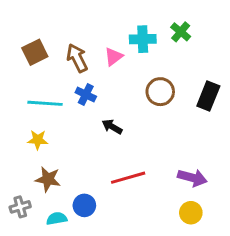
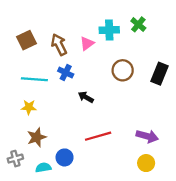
brown star: (48, 179) -> (37, 137), turned -30

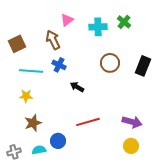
brown square: (27, 40) -> (17, 44), moved
pink triangle: (87, 43) -> (67, 20), moved
gray cross: (15, 159) -> (14, 152), moved

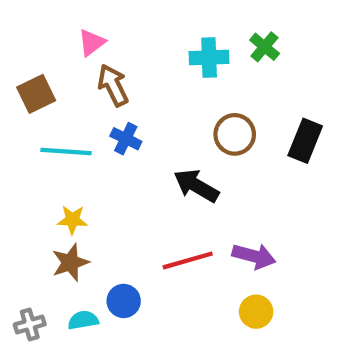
pink triangle: (67, 20) -> (92, 43), moved
black arrow: (77, 87) -> (196, 186), moved, size x1.5
yellow star: (26, 96) -> (72, 220), moved
purple arrow: (132, 122) -> (254, 256), moved
yellow circle: (131, 146) -> (256, 312), moved

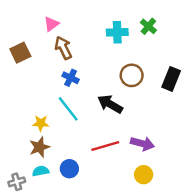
cyan line: (66, 151) -> (68, 109), moved, turned 48
cyan semicircle: (83, 320) -> (41, 171), moved

